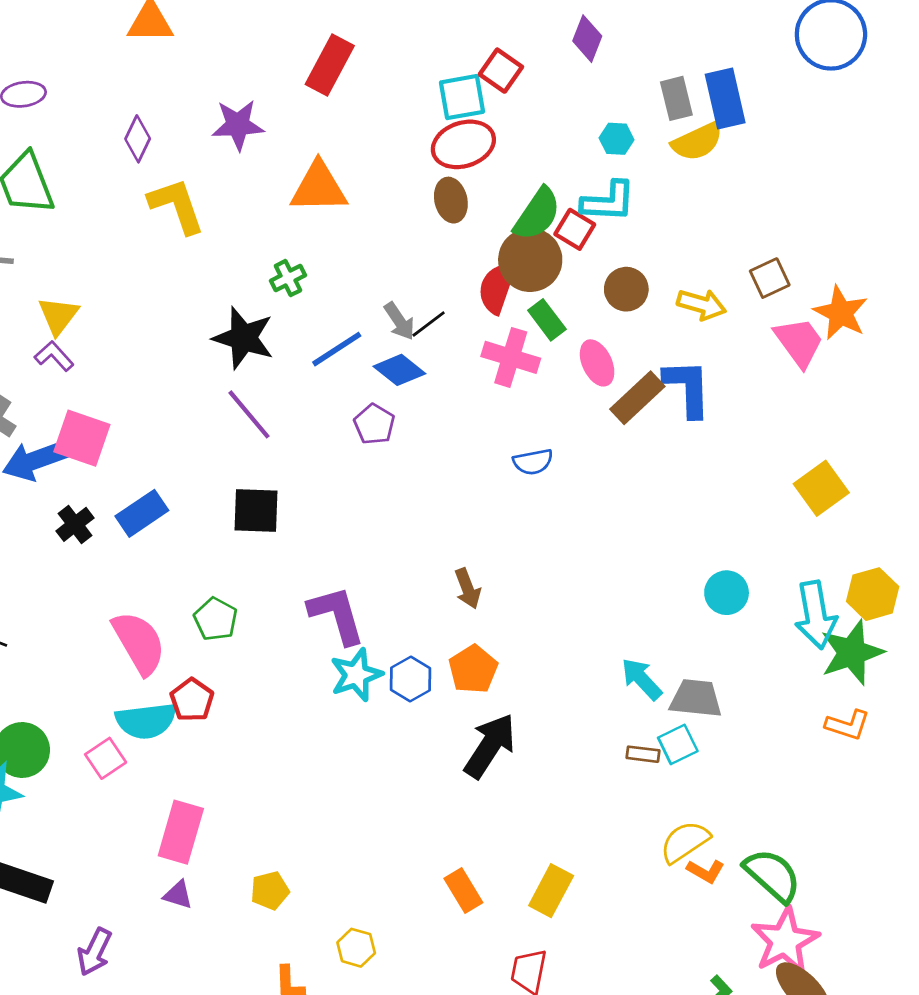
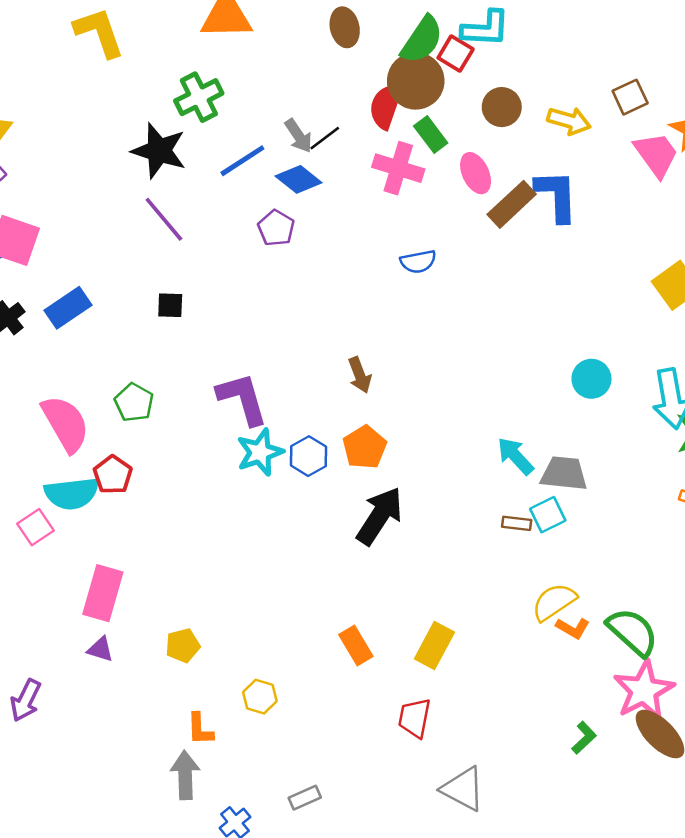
green cross: (288, 278) -> (199, 97), size x1.5
black square: (256, 511) -> (170, 305), size x0.6

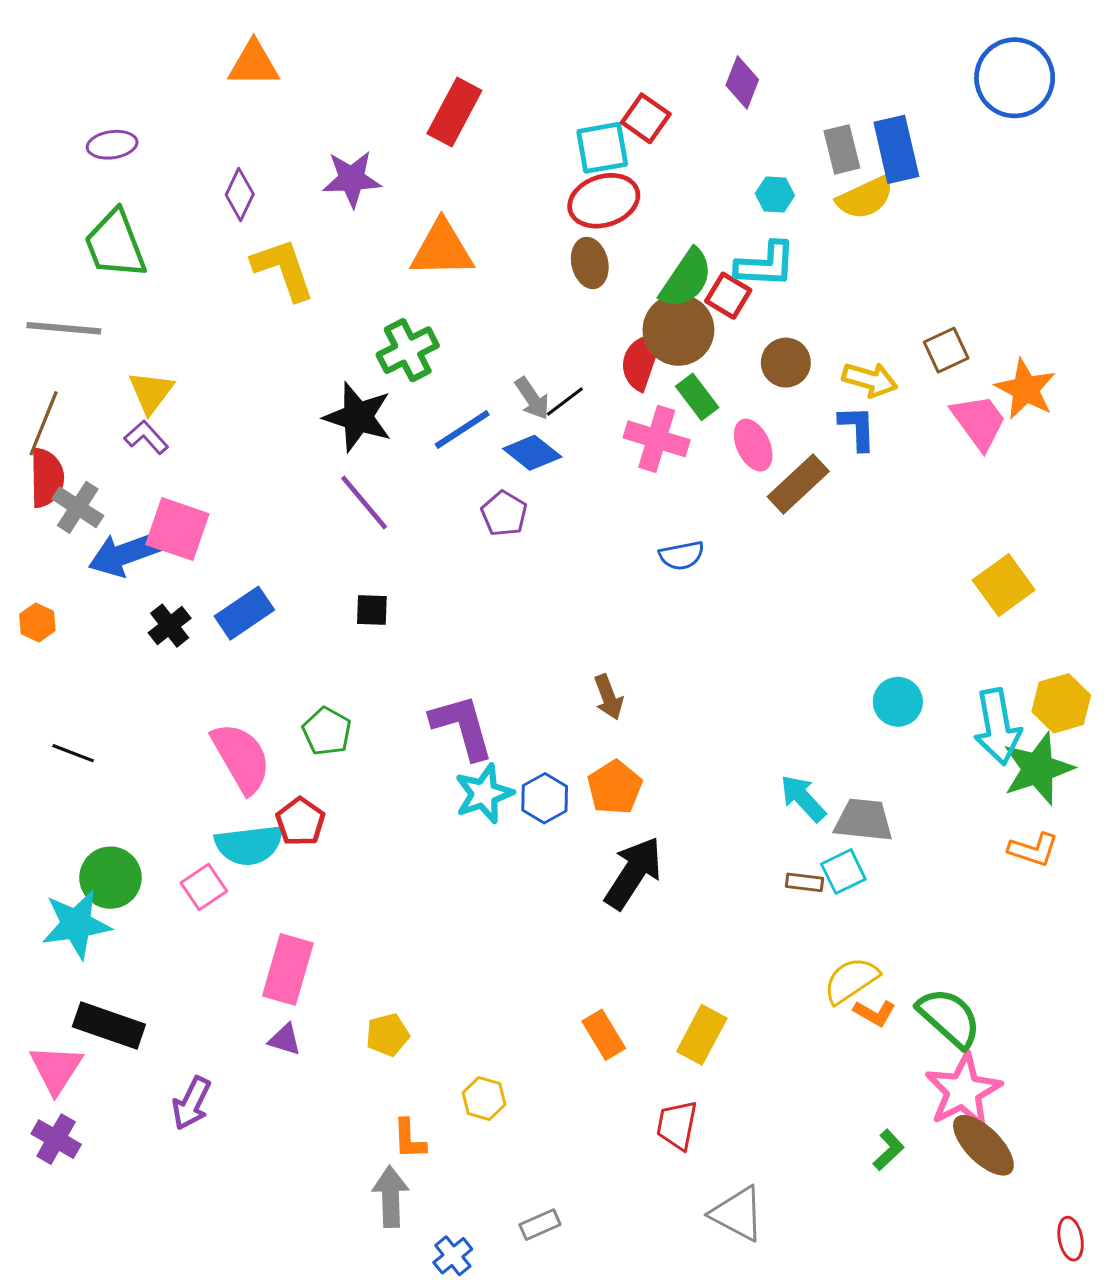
blue L-shape: (557, 196) -> (857, 428), moved, size x0.7

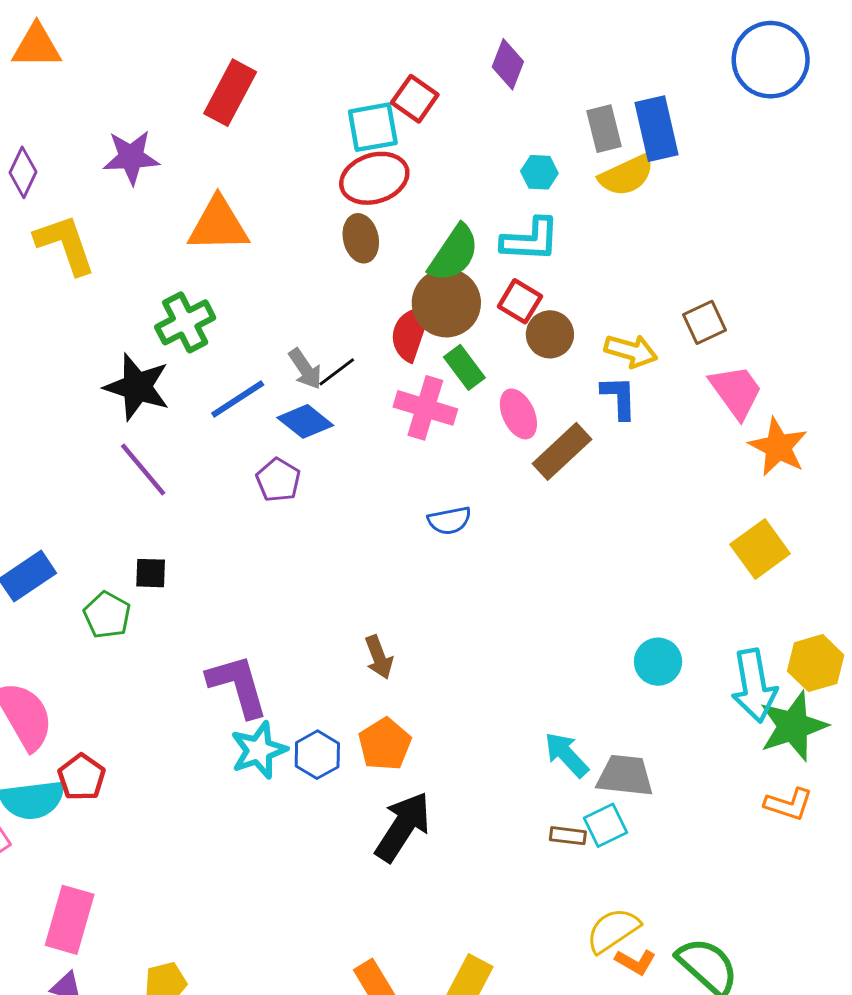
red square: (728, 296) -> (520, 301), moved
orange star: (1025, 389) -> (778, 447), moved
green pentagon: (327, 731) -> (107, 615), moved

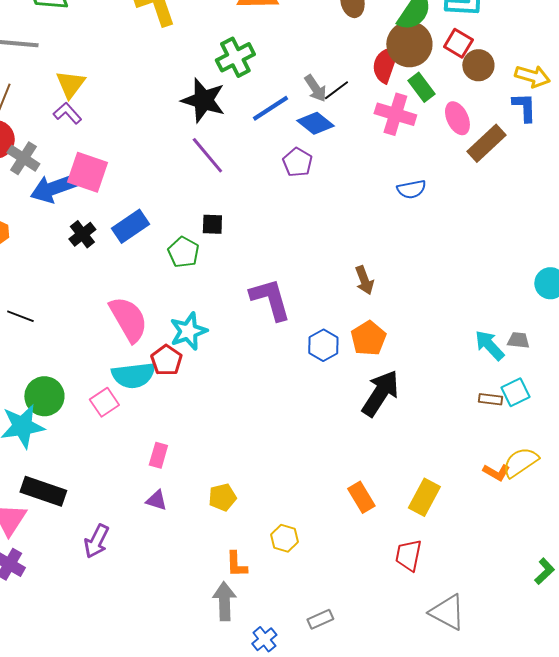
cyan star: (259, 750) -> (188, 331), moved
gray trapezoid: (625, 776) -> (518, 340), moved, size x0.6
pink rectangle: (70, 920) -> (158, 455), size x0.6
orange L-shape: (635, 962) -> (496, 472), moved

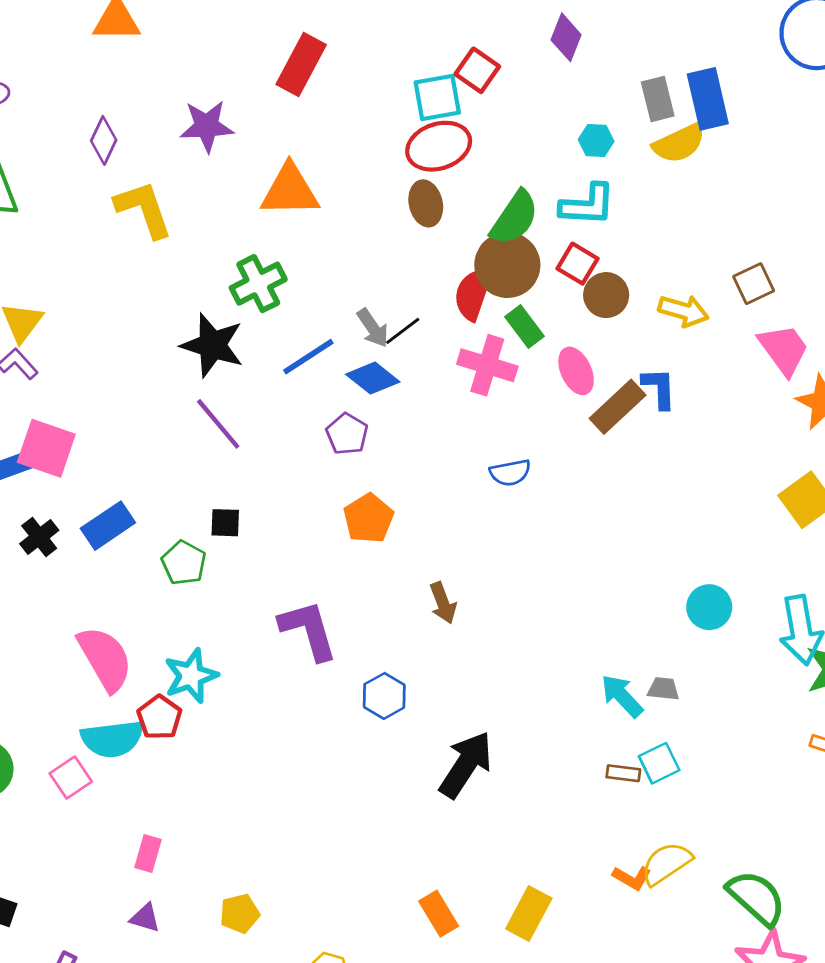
blue L-shape: (524, 107) -> (659, 388), moved
orange pentagon: (368, 338) -> (368, 518), moved

